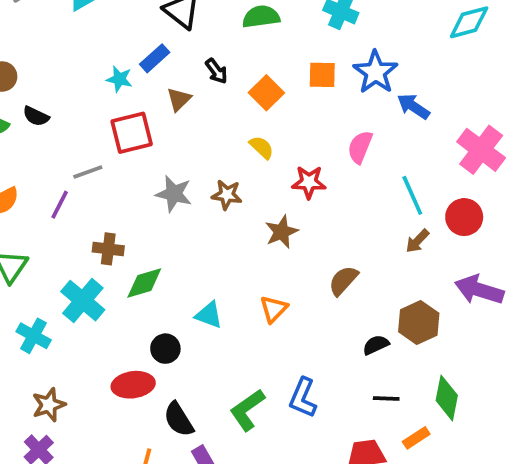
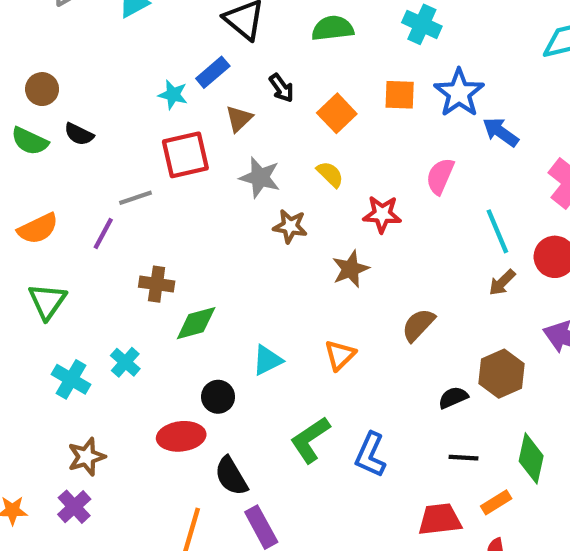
gray star: (174, 194) -> (260, 177), moved
cyan cross: (83, 301) -> (125, 362), moved, size x0.6
cyan triangle: (209, 315) -> (267, 360), turned -48
green L-shape: (247, 410) -> (310, 440), moved

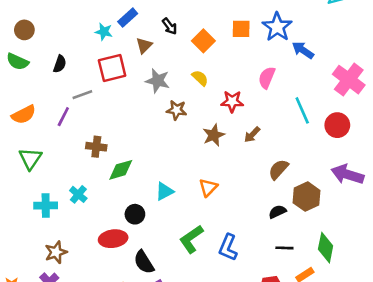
black semicircle: (79, 134) -> (60, 64), moved, turned -96
brown arrow: (502, 283) -> (252, 135), moved
brown semicircle: (418, 325) -> (278, 169), moved
cyan cross: (71, 379) -> (46, 206), turned -30

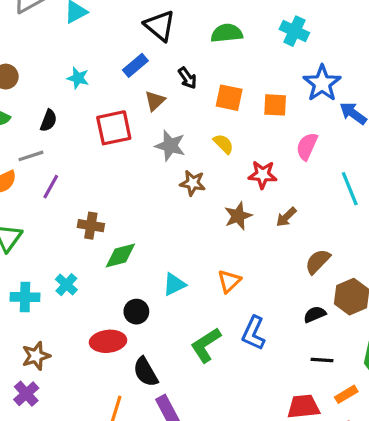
orange square: (241, 29) -> (275, 105), moved
cyan star: (104, 32) -> (78, 78), moved
orange square: (203, 41) -> (229, 98), turned -35
gray line: (82, 95) -> (31, 156), moved
blue L-shape: (228, 247) -> (254, 333), moved

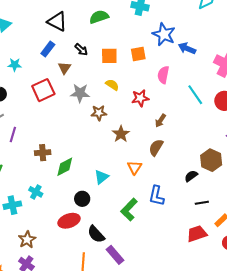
brown star: (238, 216) -> (121, 134), moved
brown semicircle: (318, 262) -> (156, 147), moved

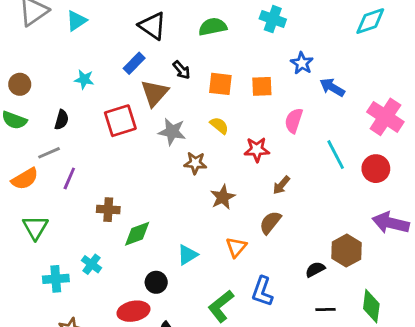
blue star: (164, 34) -> (302, 63), size x0.7
brown triangle: (64, 68) -> (155, 93), size x1.5

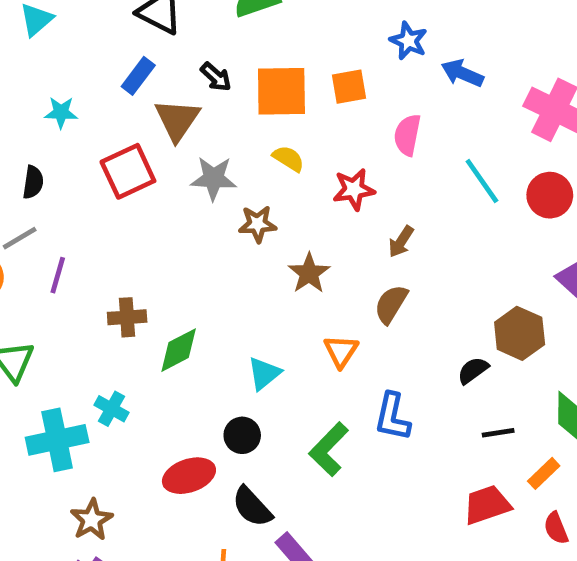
orange square: (220, 84) -> (281, 91), size x1.4
cyan cross: (56, 279) -> (57, 440), size x1.4
black circle: (156, 282) -> (242, 435), moved

